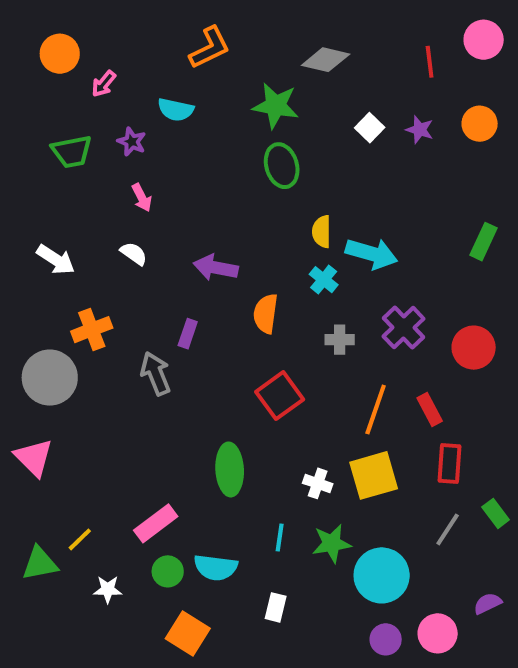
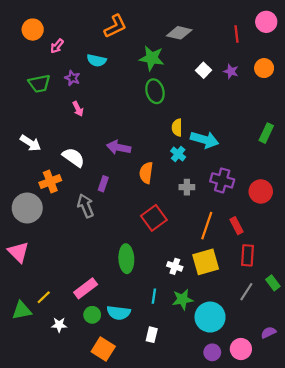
white semicircle: (134, 254) -> (73, 157), moved, size x1.5
purple cross: (404, 328) -> (222, 180), turned -30

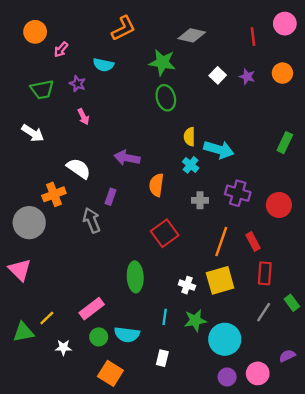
white arrow: (30, 143) -> (33, 133), moved

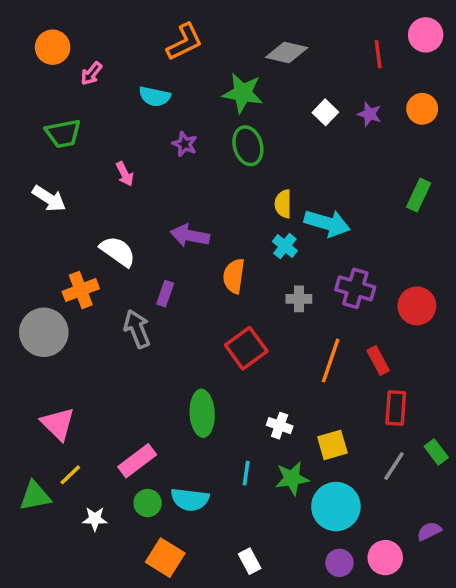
purple star: (77, 84) -> (185, 144), moved
green rectangle: (285, 143) -> (419, 195), moved
pink triangle: (20, 270) -> (58, 424), moved
yellow square: (220, 280) -> (332, 445), moved, size x0.7
white rectangle: (162, 358) -> (250, 561), moved, turned -42

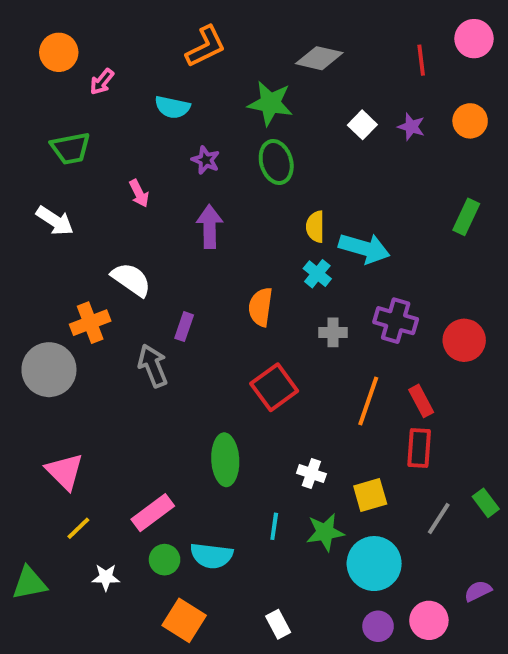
purple arrow: (190, 236) -> (210, 227), moved, turned 78
red rectangle: (396, 408) -> (419, 448), moved
green triangle: (35, 496) -> (29, 583), moved

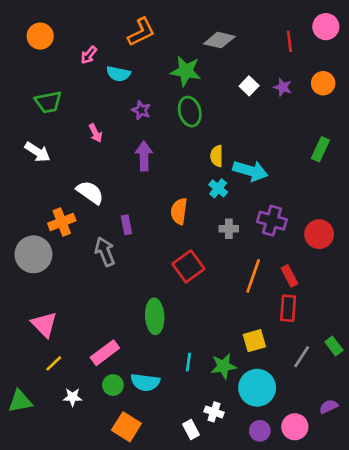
pink arrow: (102, 82) -> (89, 55), moved
purple rectangle: (184, 327) -> (126, 225), turned -30
white cross: (311, 473) -> (214, 412), moved

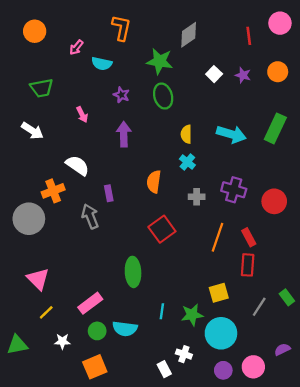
orange L-shape: (141, 32) -> (121, 28), turned -52
gray diamond: (219, 40) -> (189, 35), turned -48
green rectangle: (320, 149) -> (275, 128), size x1.4
cyan arrow: (250, 171) -> (231, 134), moved
orange square: (126, 427) -> (95, 367), moved, turned 35

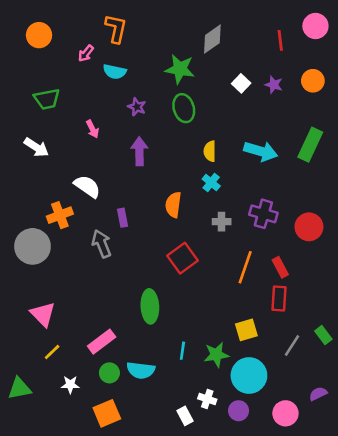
orange L-shape: (121, 28) -> (116, 29), moved
purple circle: (223, 370) -> (239, 411), moved

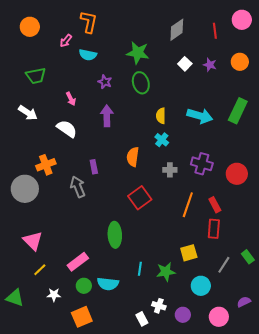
gray diamond: (212, 39) -> (177, 30), moved
white semicircle: (87, 186) -> (67, 129), moved
cyan circle: (249, 375) -> (201, 286), moved, size x0.7
green triangle: (19, 389) -> (15, 298), turned 30

